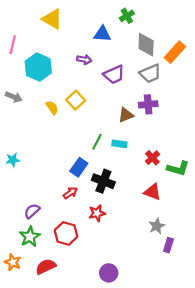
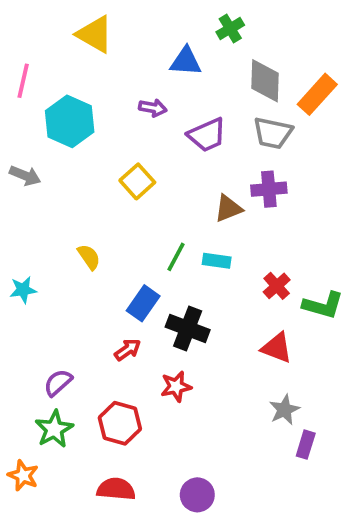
gray trapezoid: (150, 73) -> (273, 133), turned 35
yellow semicircle: (52, 108) -> (89, 257), moved
red semicircle: (46, 267) -> (116, 489), moved, turned 30

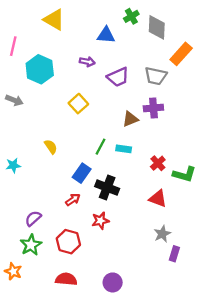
gray diamond: (265, 81) -> (157, 27), moved

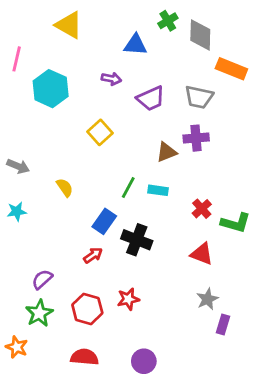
orange rectangle: (181, 54) -> (231, 69), turned 70
gray arrow: (14, 100) -> (18, 166), moved
red star: (100, 221) -> (128, 299), moved

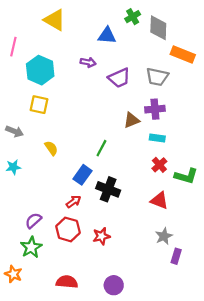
yellow square: (100, 132) -> (39, 105), moved, turned -36
cyan rectangle: (158, 190) -> (157, 138), moved
red hexagon: (87, 309) -> (68, 229), moved

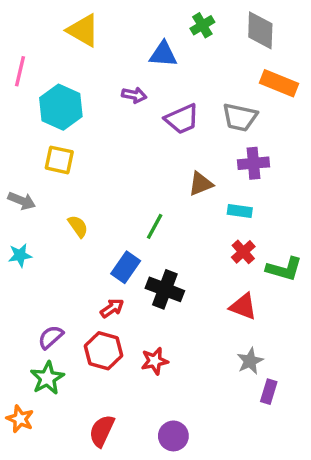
gray diamond: (158, 28) -> (260, 30), moved
purple cross: (155, 109) -> (253, 163), moved
red semicircle: (67, 282) -> (102, 431), turned -70

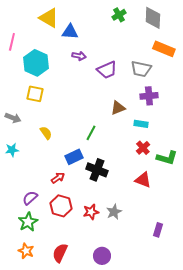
blue triangle: (163, 54) -> (70, 32), moved
blue rectangle: (126, 267) -> (74, 157), turned 30
red arrow: (112, 308) -> (58, 178), moved
gray star: (250, 361) -> (114, 212), moved
orange star: (20, 419) -> (26, 251), moved

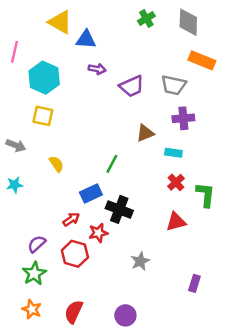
green L-shape: (167, 158) -> (206, 195), turned -100
red triangle: (143, 180) -> (176, 222), turned -36
red star: (91, 212) -> (98, 233), moved

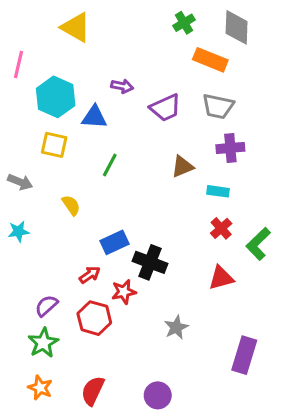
blue triangle: (86, 39) -> (94, 117), moved
orange rectangle: (202, 60) -> (210, 60), moved
green line: (112, 164) -> (110, 165), moved
green L-shape: (206, 195) -> (258, 244), turned -140
purple rectangle: (194, 283) -> (244, 355), size x1.6

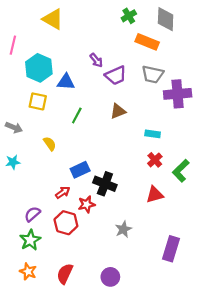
purple arrow: (122, 86) -> (96, 60), moved, turned 40
purple cross: (230, 148) -> (178, 94), moved, size x1.4
brown triangle: (182, 167) -> (118, 111), moved

